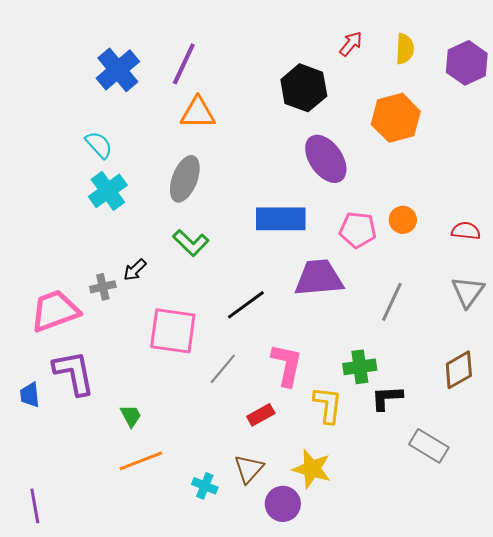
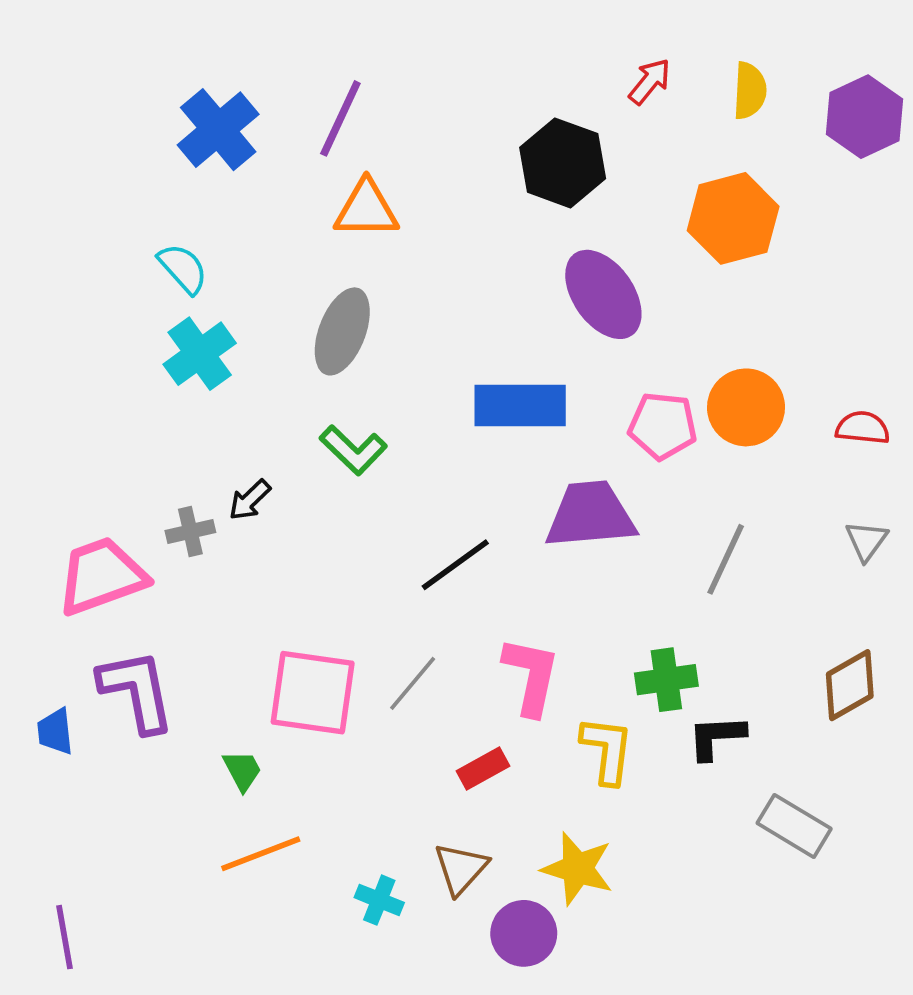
orange circle: (403, 220) -> (746, 407), size x1.5
gray triangle: (468, 292) -> (866, 541), size x0.7
pink square: (173, 331) -> (313, 693), moved

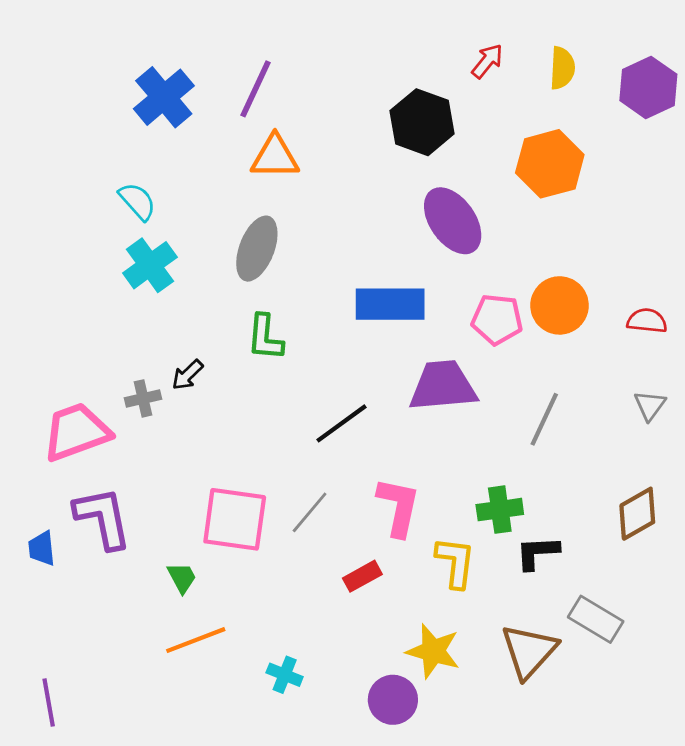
green L-shape: (353, 450) -> (265, 337), turned 51
brown triangle: (461, 869) -> (529, 651), moved, size x1.4

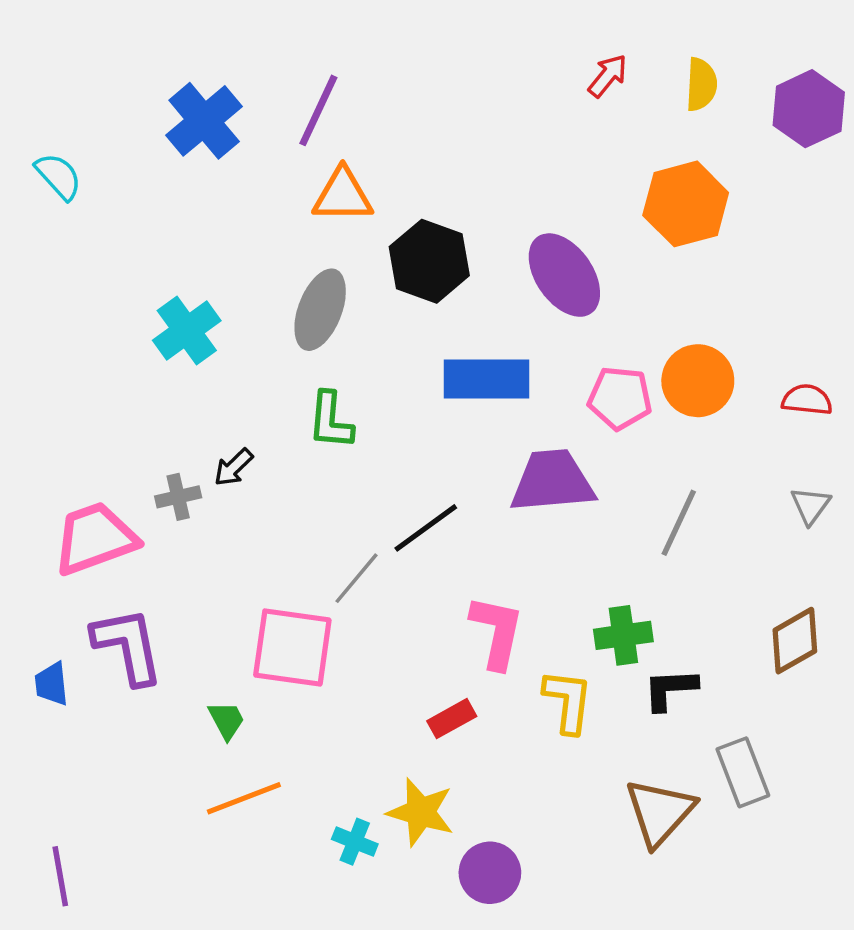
black hexagon: (422, 122) -> (429, 261), moved
cyan semicircle: (137, 201) -> (58, 176), moved
gray line: (310, 512) -> (357, 578), moved
gray rectangle: (596, 619) -> (743, 772), turned 38
yellow star: (433, 651) -> (421, 812), moved

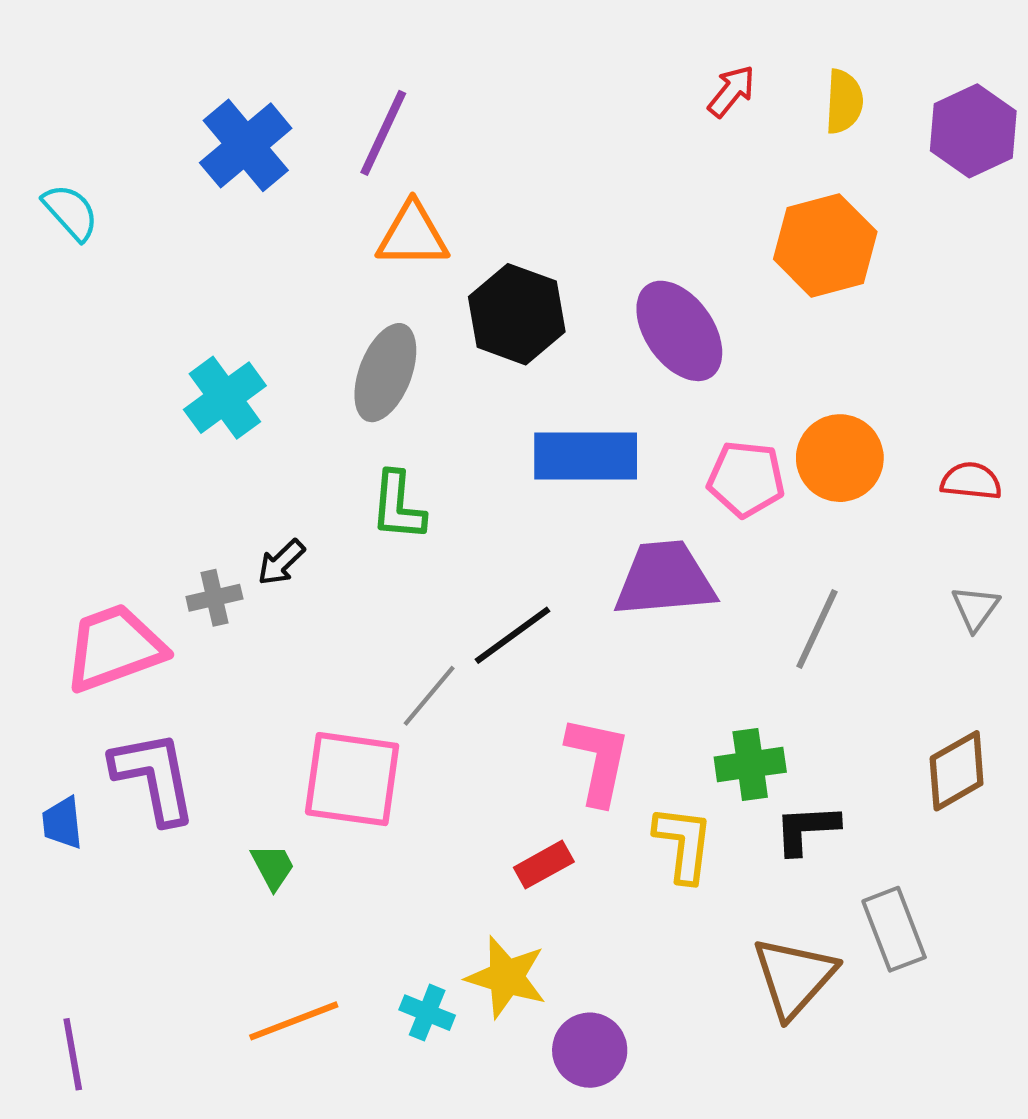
orange line: (244, 798) -> (294, 1021), moved

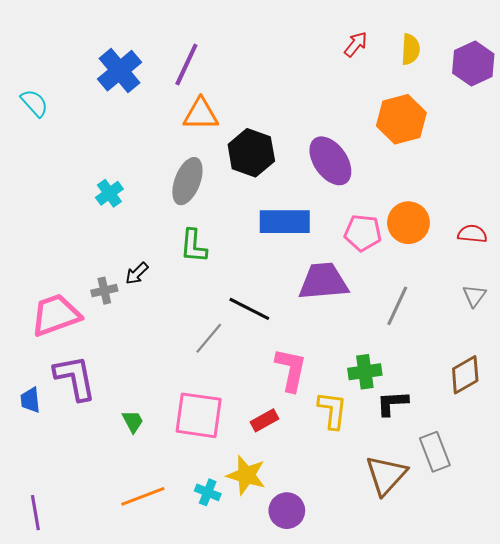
cyan cross: (225, 398) -> (109, 193), size x0.7
black line: (513, 635) -> (249, 309), turned 63
pink square: (352, 779) -> (199, 415), moved

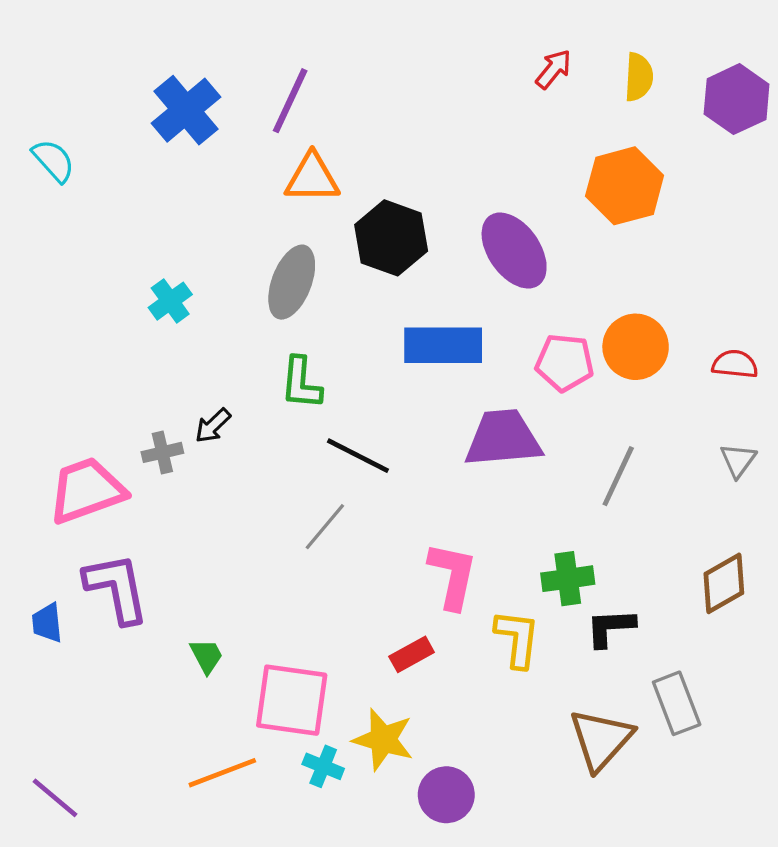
black line: (249, 309) -> (358, 456), moved
pink square: (199, 415) -> (292, 700), moved
purple line: (35, 513) -> (55, 798), turned -40

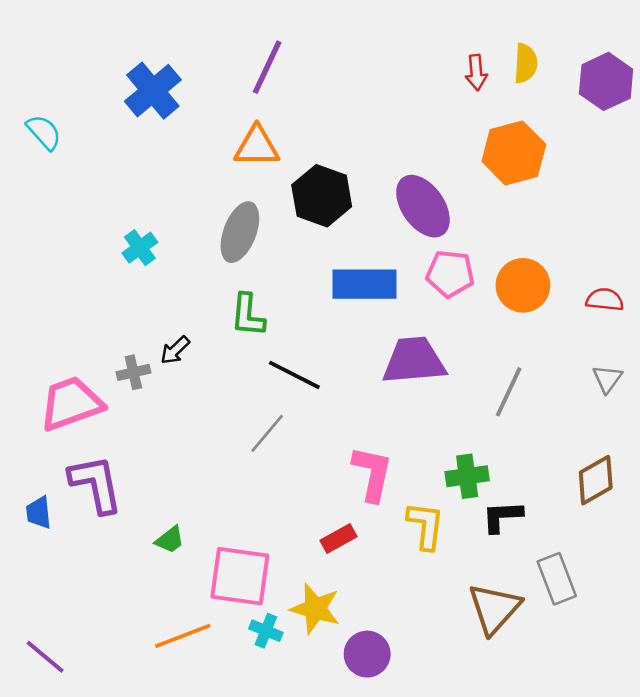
red arrow: (554, 69) -> (476, 72), moved, turned 136
purple line: (290, 101) -> (267, 67), moved
pink pentagon: (565, 363) -> (450, 274), moved
green trapezoid: (206, 656) -> (170, 540), turned 80

